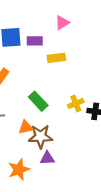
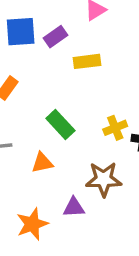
purple rectangle: (35, 41) -> (55, 37), turned -35
brown star: (40, 137) -> (104, 179), moved

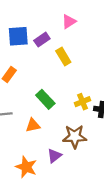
yellow rectangle: (87, 61) -> (63, 56), turned 66
purple triangle: (74, 207) -> (54, 156), turned -35
orange star: (32, 224) -> (26, 167), turned -30

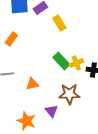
green rectangle: (45, 99) -> (61, 61), moved
purple triangle: (54, 156) -> (51, 111), turned -32

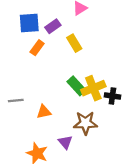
orange rectangle: (11, 39) -> (37, 48), moved
yellow cross: (76, 63) -> (93, 88), size x1.5

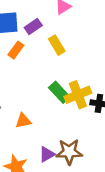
brown star: (85, 123) -> (69, 152), moved
purple triangle: (65, 142) -> (47, 154), turned 40

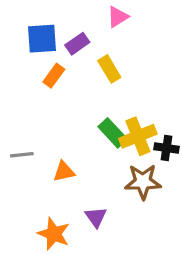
brown star: (69, 152) -> (143, 182), moved
purple triangle: (47, 154) -> (96, 217), turned -35

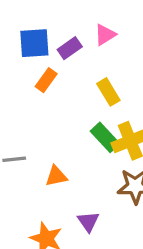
pink triangle: (118, 17) -> (105, 35), moved
yellow rectangle: (109, 69) -> (108, 92), moved

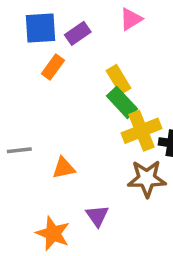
pink triangle: (105, 35) -> (131, 19), moved
green rectangle: (105, 137) -> (122, 102), moved

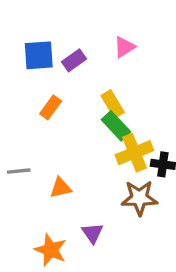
orange rectangle: (53, 67) -> (51, 107), moved

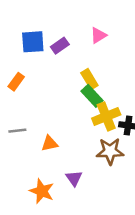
orange rectangle: (51, 107) -> (16, 82), moved

